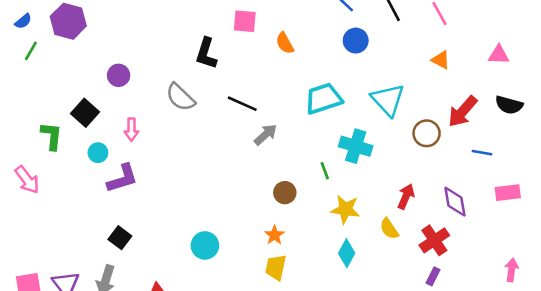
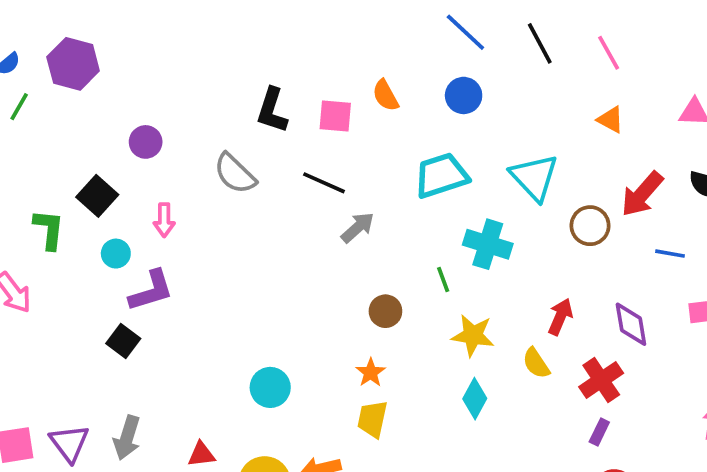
pink square: (245, 21) -> (335, 116), moved
blue circle: (356, 41) -> (464, 95), moved
black square: (120, 238) -> (123, 341), moved

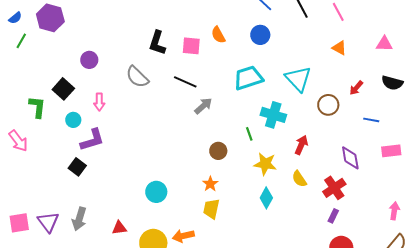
red arrow: (642, 194) -> (356, 88), size x0.6
red arrow: (560, 317) -> (301, 145), moved

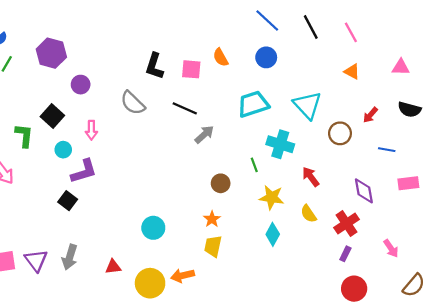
purple hexagon: (50, 18) -> (51, 53), moved
red arrow: (301, 145) -> (311, 177), turned -60
pink arrow: (394, 211) -> (391, 248), moved, turned 138

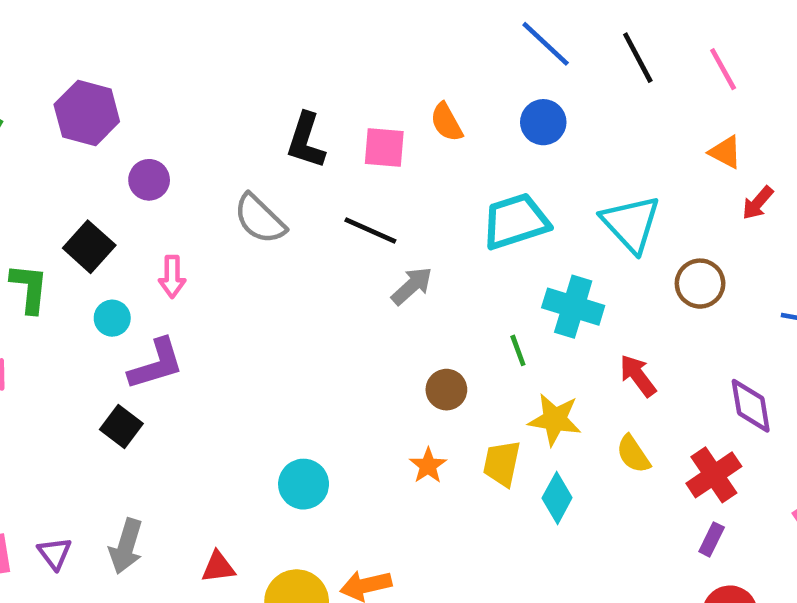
red arrow: (370, 115) -> (758, 203), moved
yellow trapezoid: (213, 246) -> (502, 463), moved
purple triangle: (36, 260) -> (55, 553), size x0.7

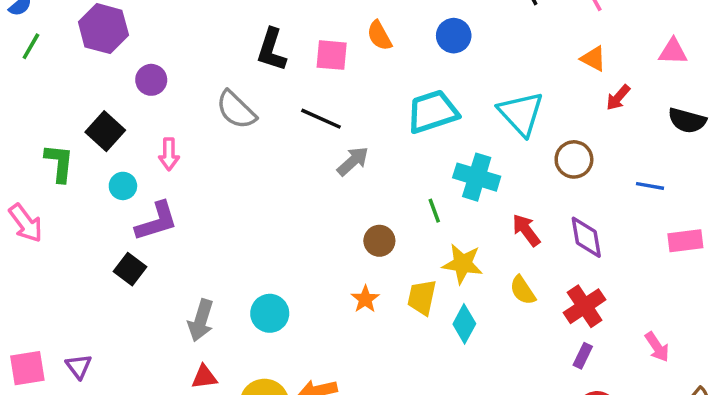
purple diamond: (751, 406) -> (586, 237), moved
gray arrow: (126, 546) -> (201, 320), moved

